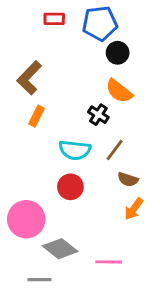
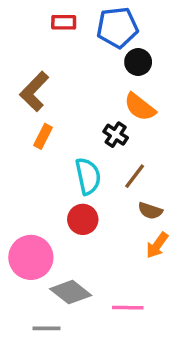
cyan semicircle: (75, 150) -> (88, 176), turned -108

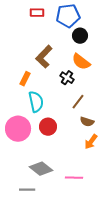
brown L-shape: (34, 91) -> (44, 57), moved
cyan semicircle: (88, 176) -> (36, 102), moved
pink circle: (31, 257) -> (18, 129), moved

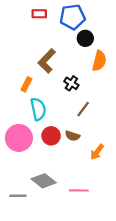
orange semicircle: (81, 62) -> (99, 61), moved, turned -114
brown semicircle: (87, 122) -> (72, 136), moved
gray line: (27, 190) -> (18, 196), moved

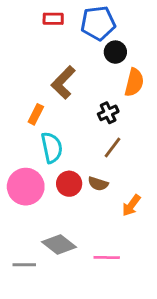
black cross: (71, 83) -> (108, 113), moved, turned 32

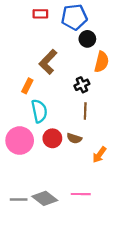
brown line: (113, 148) -> (85, 111), turned -35
gray diamond: (59, 244) -> (45, 198), moved

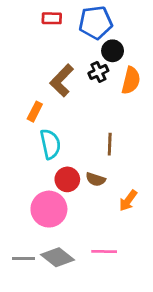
black cross: (82, 85) -> (98, 72), moved
pink circle: (20, 141) -> (49, 209), moved

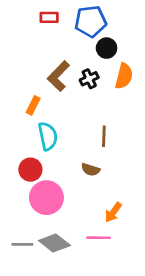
black cross: (98, 72) -> (89, 79), moved
red circle: (67, 179) -> (30, 170), moved
orange arrow: (128, 201) -> (113, 212), moved

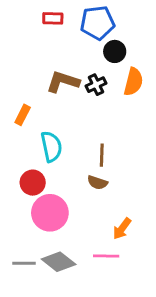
brown L-shape: (58, 76) -> (63, 82), turned 64
orange rectangle: (33, 105) -> (23, 115), moved
brown line: (104, 136) -> (102, 155), moved

